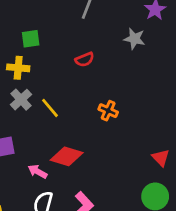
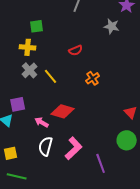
red semicircle: (85, 59) -> (76, 50), moved
orange cross: (108, 111) -> (93, 78), turned 32

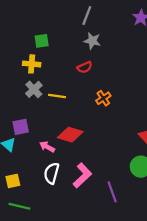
gray star: (112, 26) -> (92, 41), moved
yellow line: (51, 76) -> (57, 96), turned -42

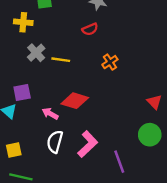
yellow cross: (32, 64) -> (23, 22), moved

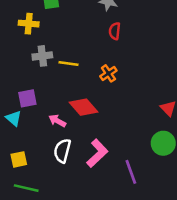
red semicircle: (90, 29) -> (115, 31), moved, turned 119
gray cross: (36, 53) -> (42, 56), turned 36
orange cross: (110, 62) -> (108, 73), moved
red diamond: (75, 101) -> (83, 107), turned 32

